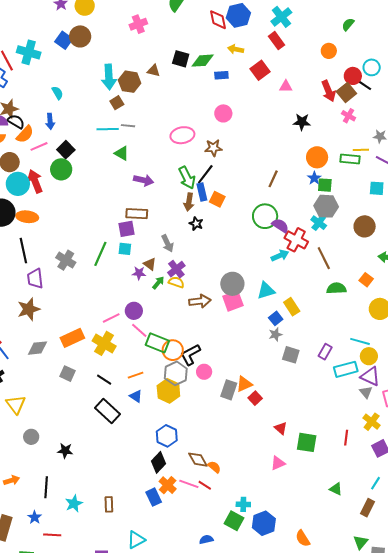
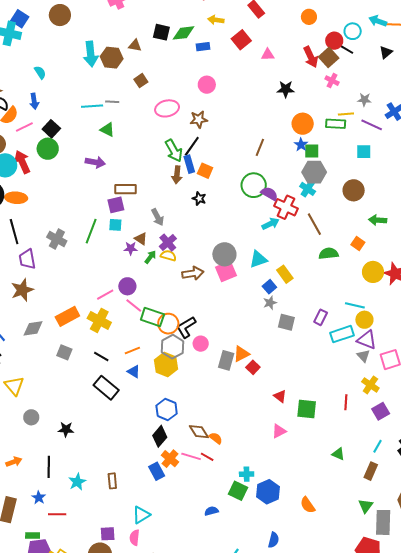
blue square: (64, 40) -> (20, 19), moved
brown square: (117, 103) -> (141, 81), moved
purple arrow: (144, 180) -> (95, 162), moved
black star: (196, 224) -> (199, 198), moved

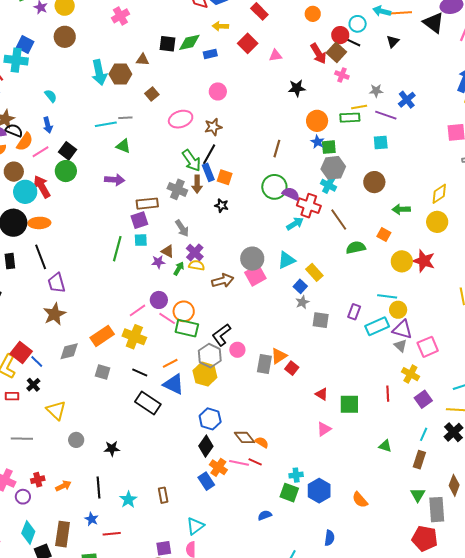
gray cross: (57, 239) -> (177, 189), moved
orange circle: (168, 324) -> (184, 311), moved
blue triangle: (134, 372) -> (174, 384), size x1.6

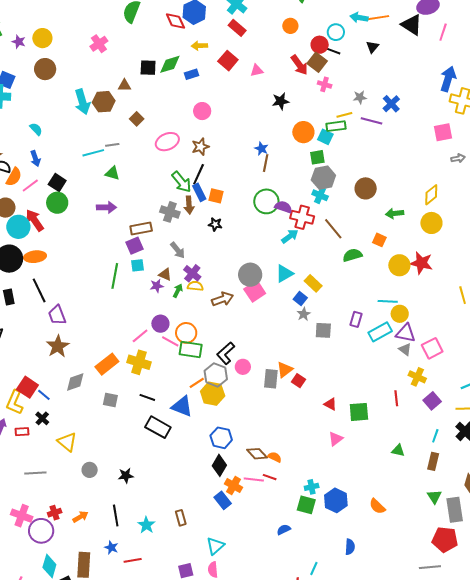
blue star: (317, 142) -> (261, 149), moved
cyan square: (381, 143) -> (325, 137), moved, turned 35
orange line: (170, 363) -> (197, 383), moved
purple circle: (23, 497) -> (41, 531), size x1.6

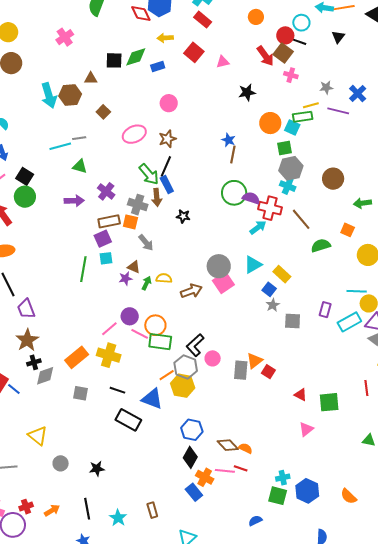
orange square: (216, 196) -> (130, 222), moved
purple cross: (192, 273) -> (106, 191), moved
black cross: (42, 418) -> (34, 362), moved, turned 32

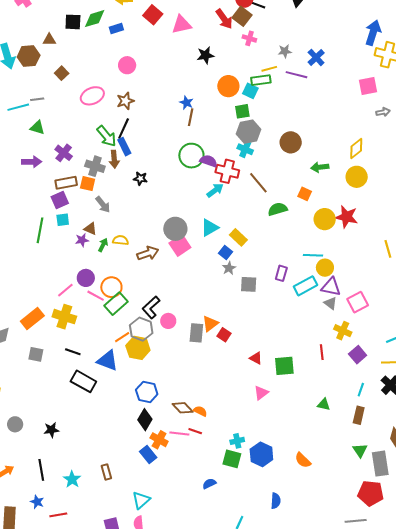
pink triangle: (223, 62) -> (182, 25), size x1.5
green rectangle: (160, 342) -> (116, 304), turned -50

